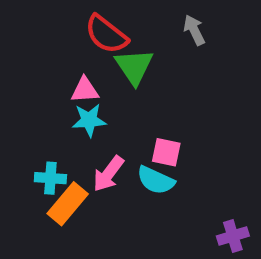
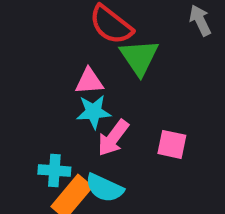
pink arrow: (108, 174) -> (113, 138), moved
cyan semicircle: (156, 180) -> (104, 188), moved

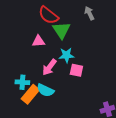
cyan star: (94, 112) -> (66, 55), moved

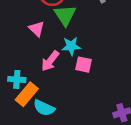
pink triangle: (38, 41) -> (37, 29), turned 48
cyan semicircle: (45, 90) -> (44, 108), moved

